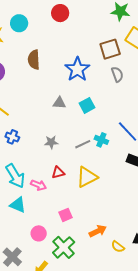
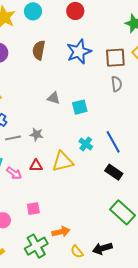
blue star: (77, 69) -> (79, 52), moved
gray line: (83, 144) -> (13, 138), moved
yellow triangle: (87, 177) -> (63, 161), moved
green cross: (64, 247) -> (36, 246), moved

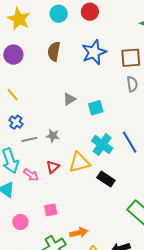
cyan circle: (33, 11) -> (59, 14), moved
gray triangle: (54, 98) -> (69, 99), turned -48
cyan cross: (86, 144) -> (102, 144), size x1.5
red triangle: (36, 166) -> (53, 167), turned -40
black rectangle: (114, 172) -> (106, 179), moved

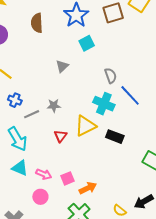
gray semicircle: (132, 84) -> (111, 76), moved
cyan square: (96, 108) -> (87, 43), moved
pink arrow: (31, 175) -> (44, 174), moved
orange arrow: (79, 233) -> (88, 188), moved

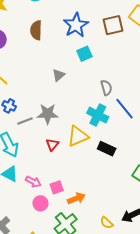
gray star: (54, 106) -> (48, 114), size x1.5
pink circle: (40, 197) -> (40, 203), moved

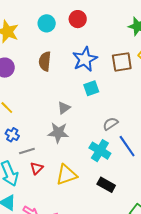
gray semicircle: (106, 88) -> (111, 124), turned -112
gray star: (48, 114) -> (58, 133), moved
yellow triangle: (78, 136) -> (66, 175), moved
red triangle: (52, 145) -> (37, 168), moved

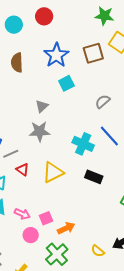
gray semicircle: (111, 124) -> (103, 102), moved
red triangle: (37, 168) -> (23, 170), turned -32

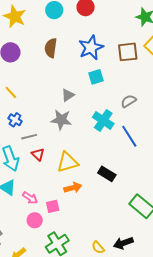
cyan cross: (83, 144) -> (103, 120), moved
orange arrow: (66, 228) -> (73, 188), moved

